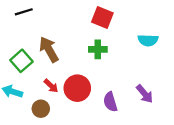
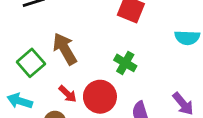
green cross: (98, 49) -> (125, 63), moved, turned 30

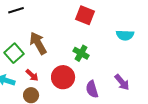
red arrow: (68, 94) -> (32, 75), moved

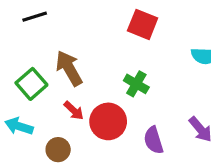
red arrow: (32, 75) -> (74, 111), moved

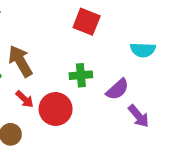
green cross: (136, 84) -> (81, 75), turned -35
purple semicircle: (153, 140) -> (118, 89), moved, turned -115

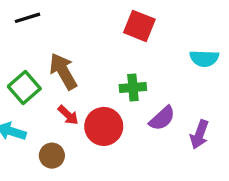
purple semicircle: (118, 89) -> (162, 118), moved
purple arrow: (139, 116) -> (199, 135), turned 60

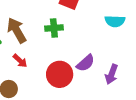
green cross: (133, 88) -> (54, 28), moved
red circle: (104, 126) -> (60, 74), moved

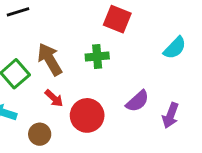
cyan semicircle: (115, 21) -> (175, 48), turned -48
red circle: (60, 74) -> (87, 115), moved

